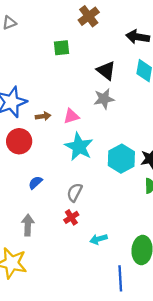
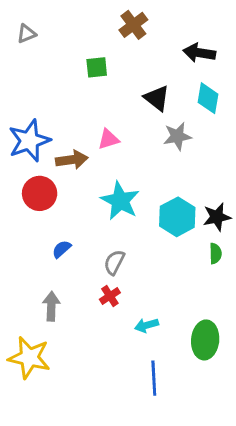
gray star: (104, 99) -> (177, 136), moved
brown arrow: (43, 116) -> (72, 160), size x1.5
pink triangle: (71, 116) -> (108, 139), moved
blue line: (120, 278) -> (154, 378), moved

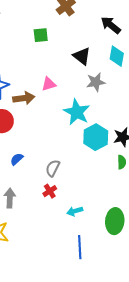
black arrow: (199, 53) -> (111, 25), turned 30
cyan star: (120, 201) -> (77, 112), moved

